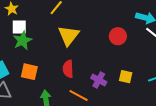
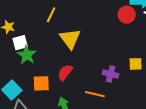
red circle: (118, 36) -> (127, 15), moved
red semicircle: (68, 69) -> (65, 72), moved, turned 54

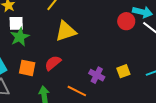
yellow triangle: (70, 39) -> (66, 31), turned 35
yellow square: (136, 64) -> (123, 71), turned -32

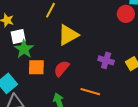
orange square: (27, 68) -> (36, 67), moved
purple cross: (97, 75) -> (106, 60), moved

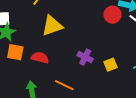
red semicircle: (61, 69) -> (40, 58), turned 54

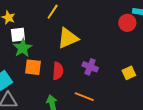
purple cross: (85, 57) -> (90, 67), moved
red semicircle: (40, 58) -> (58, 71), turned 84

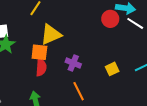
orange square: (33, 67) -> (39, 52), moved
orange line: (84, 97) -> (79, 91), moved, turned 42

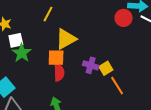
yellow square: (112, 69) -> (106, 68), moved
orange line: (79, 91) -> (117, 86), moved

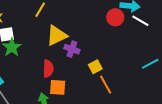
orange square: (56, 58) -> (58, 87), moved
purple cross: (91, 65) -> (72, 49), moved

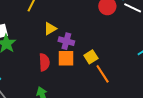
yellow triangle: (57, 35) -> (50, 29), size x0.6
orange square: (58, 87) -> (66, 58), moved

